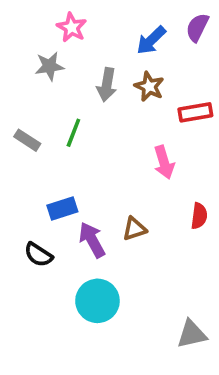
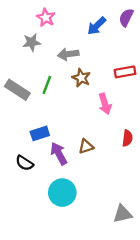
gray arrow: (107, 85) -> (68, 54), turned 72
brown star: (149, 87) -> (81, 78), moved
gray rectangle: (27, 140) -> (17, 90), size x1.5

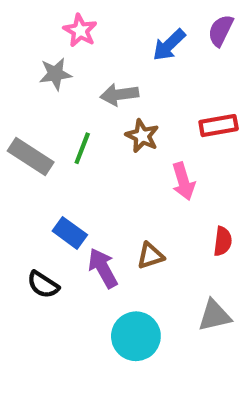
blue rectangle: (40, 133) -> (70, 233), turned 54
cyan circle: (62, 193) -> (136, 336), moved
gray triangle: (123, 214) -> (214, 316), moved

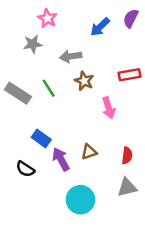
green line: (82, 148) -> (49, 88), turned -54
red semicircle: (223, 241) -> (127, 156), moved

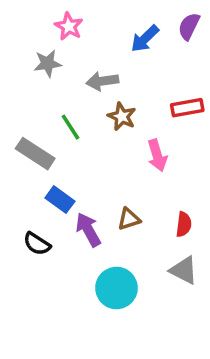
gray rectangle: (18, 93) -> (35, 154), moved
gray triangle: (127, 187) -> (184, 270), turned 40

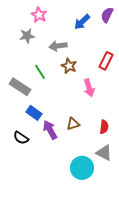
red rectangle: (187, 108) -> (106, 61), turned -54
cyan circle: (116, 288) -> (82, 168), moved

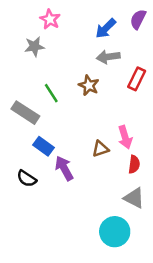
gray arrow: (58, 46) -> (108, 57), moved
pink arrow: (89, 88) -> (125, 137), moved
brown triangle: (73, 124) -> (100, 149), moved
cyan circle: (82, 168) -> (115, 232), moved

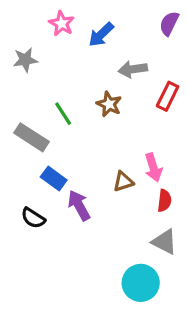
blue arrow: (106, 28) -> (101, 35), moved
gray star: (34, 47) -> (25, 60), moved

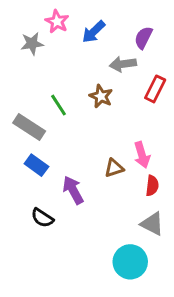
purple semicircle: (169, 23) -> (143, 38), moved
gray star: (25, 60) -> (32, 44), moved
blue rectangle: (54, 178) -> (36, 165), moved
black semicircle: (33, 218) -> (42, 218), moved

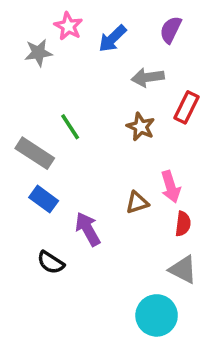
purple semicircle: (143, 38) -> (171, 30), moved
brown star: (101, 96) -> (141, 127), moved

